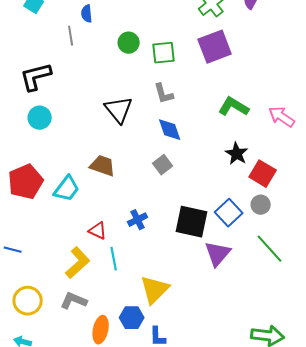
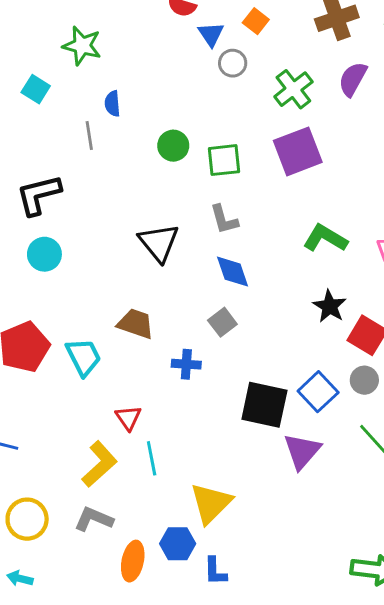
cyan trapezoid: (67, 189) -> (84, 357), turned -64
blue cross: (138, 220) -> (186, 364), moved, turned 30
red triangle: (98, 231) -> (128, 418), turned 30

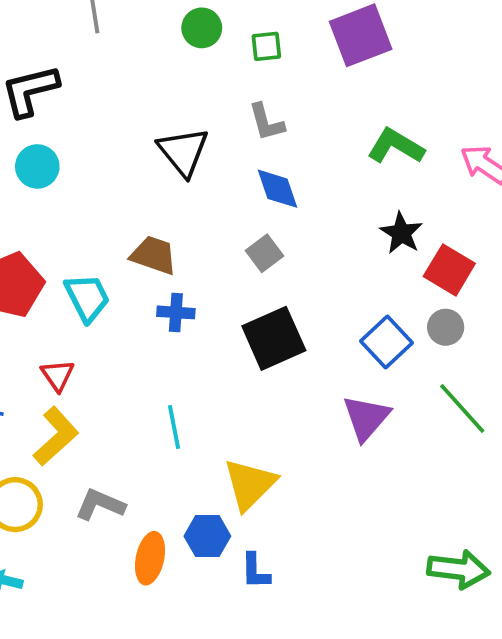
green square: (224, 160) -> (266, 46), size x0.7
blue cross: (186, 364) -> (176, 312), moved
black square: (264, 405) -> (274, 338), moved, turned -36
red triangle: (128, 418) -> (58, 375), moved
yellow L-shape: (99, 464) -> (56, 436), moved

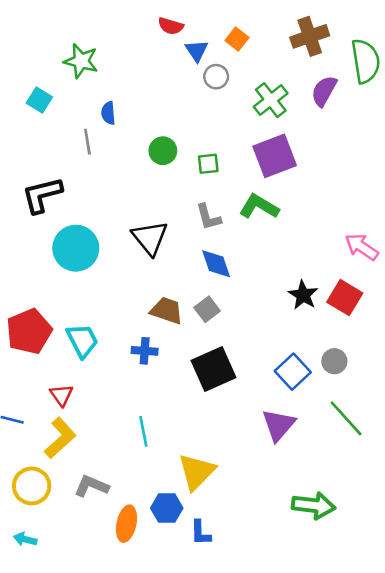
green L-shape: (396, 146) -> (259, 207), moved
cyan circle: (37, 166) -> (76, 248), moved, size x1.5
brown trapezoid: (154, 255) -> (167, 311), moved
red square: (449, 270) -> (345, 298), moved
green arrow: (459, 569) -> (314, 505), moved

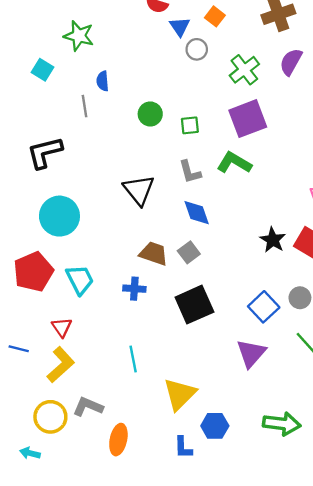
cyan circle: (76, 248) -> (59, 216), moved
yellow circle: (32, 486) -> (50, 417), moved
blue hexagon: (167, 508) -> (215, 426), moved

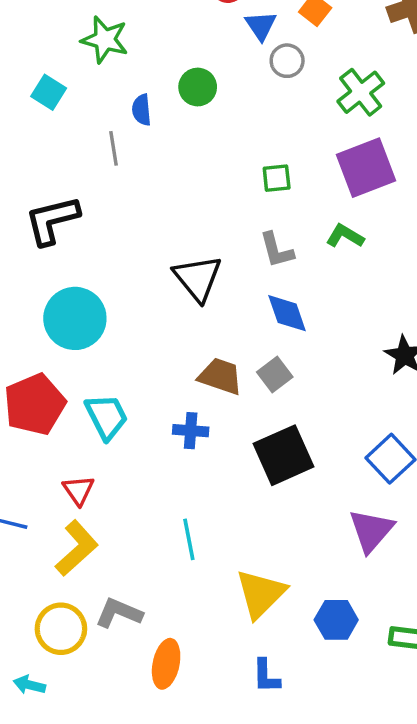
green circle: (150, 114) -> (198, 87), moved
green L-shape: (234, 163) -> (345, 236), size x0.7
blue hexagon: (215, 426) -> (336, 620), moved

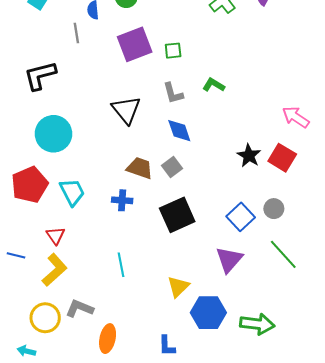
purple square: (366, 168) -> (135, 44), moved
yellow triangle: (261, 594) -> (178, 287), moved, size x0.7
blue hexagon: (336, 620) -> (208, 313), size x1.4

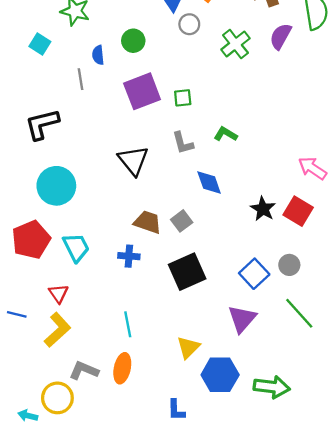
blue diamond: (179, 131) -> (209, 182), moved
yellow circle: (45, 318) -> (57, 398), moved
orange ellipse: (108, 339) -> (122, 368), moved

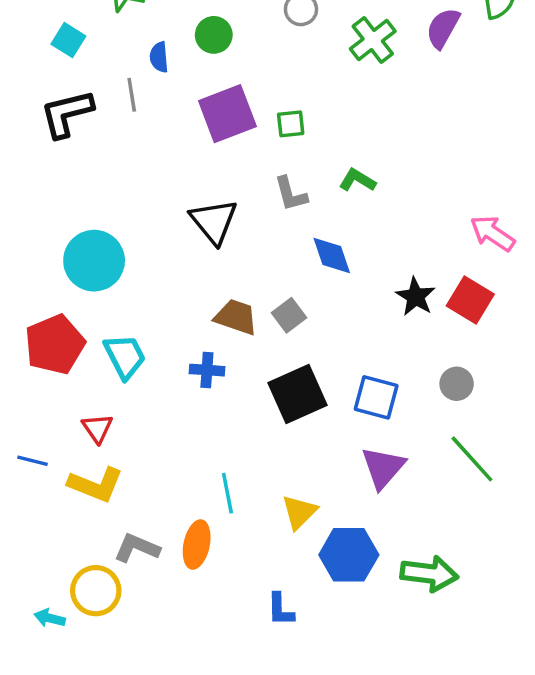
black L-shape: (42, 124) -> (67, 114), moved
blue square: (254, 274) -> (376, 397), moved, turned -32
cyan line: (128, 324) -> (227, 493), moved
yellow L-shape: (57, 330) -> (96, 485), turned 64

